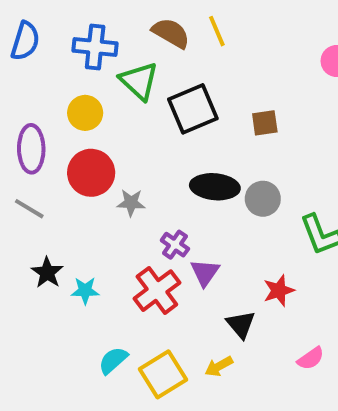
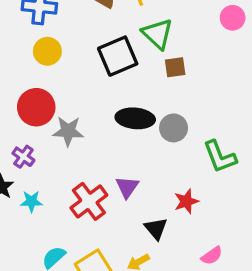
green triangle: (139, 81) -> (158, 34), moved
yellow circle: (85, 113) -> (47, 51), moved
gray star: (131, 203) -> (68, 131), size x1.4
purple cross: (175, 245) -> (23, 157), moved

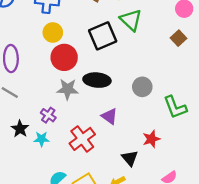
brown square: (175, 67) -> (179, 38), moved, turned -35
red circle: (36, 107) -> (64, 57), moved
black ellipse: (135, 118) -> (97, 80), moved
purple cross: (23, 157) -> (48, 115), moved
purple triangle: (127, 187) -> (109, 116), moved, turned -30

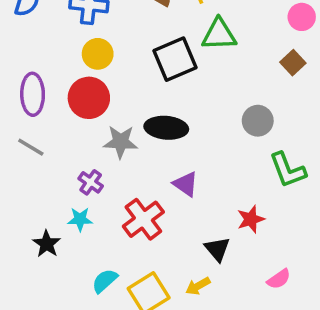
green triangle: (131, 20) -> (219, 35), turned -45
red circle: (64, 57) -> (89, 98), moved
gray circle: (142, 87) -> (258, 121), moved
black star: (20, 129) -> (47, 244), moved

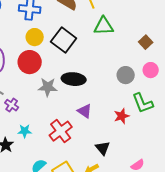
pink circle: (302, 17) -> (151, 70), moved
black square: (175, 59) -> (64, 40), moved, turned -30
purple cross: (91, 182) -> (12, 105), moved
red star: (251, 219) -> (122, 116), moved

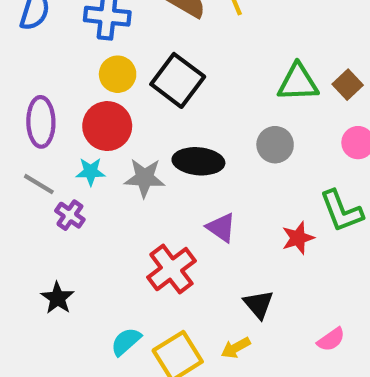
green triangle: (104, 26) -> (298, 83), moved
gray circle: (126, 75) -> (275, 145), moved
cyan star: (25, 131) -> (91, 172), moved

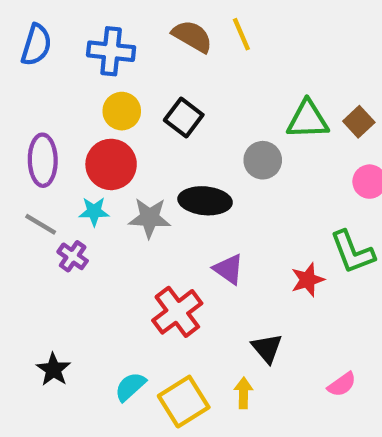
black square: (178, 80) -> (184, 117), size x0.7
gray circle: (275, 145) -> (263, 160), moved
black star: (57, 298) -> (53, 370), moved
yellow arrow: (236, 348) -> (244, 393), turned 120

